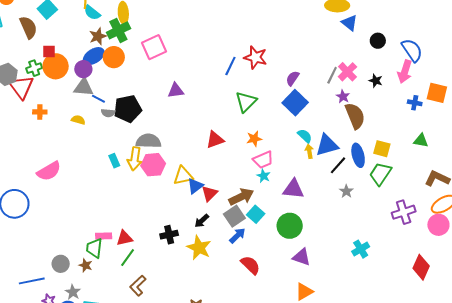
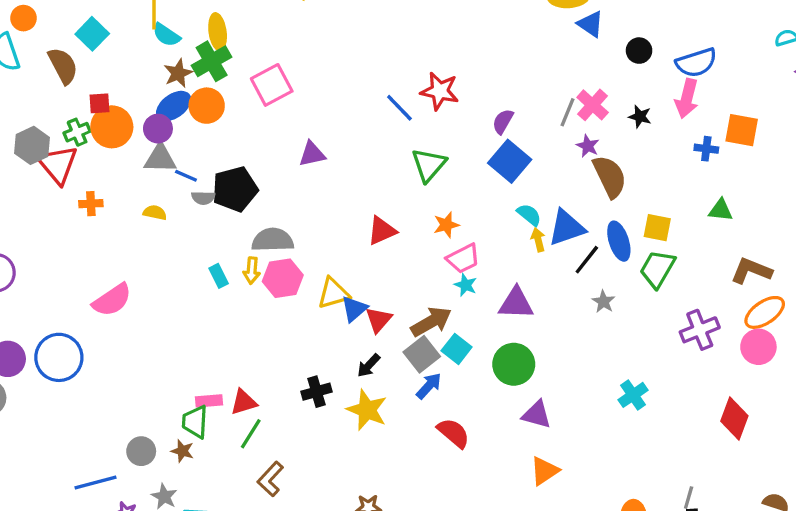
blue semicircle: (412, 50) -> (696, 63), turned 110
blue line: (230, 66) -> (399, 108), turned -66
yellow arrow: (135, 159) -> (252, 271), size x0.7

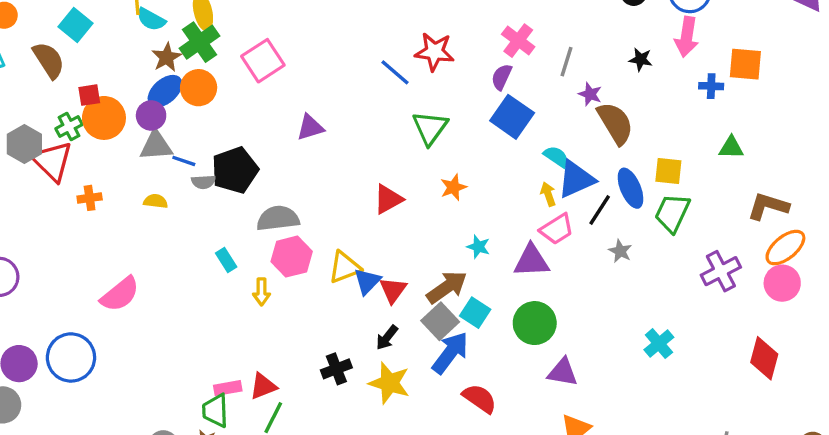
pink cross: (593, 105) -> (518, 41), moved
cyan semicircle: (529, 215) -> (556, 157), moved
pink trapezoid: (463, 258) -> (557, 229), moved
yellow arrow: (252, 271) -> (262, 292), moved
blue arrow: (429, 386) -> (450, 353), size x1.5

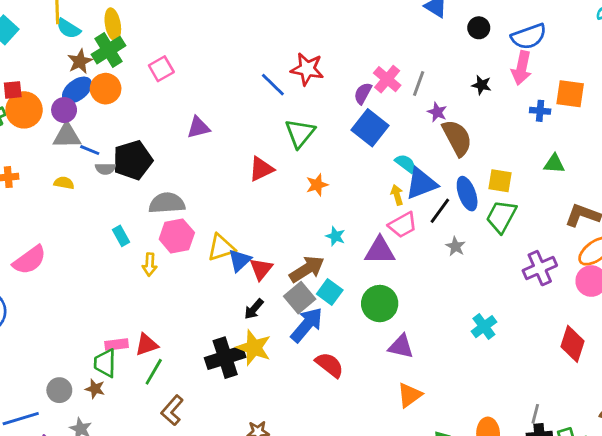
pink cross: (518, 41) -> (387, 79), moved
pink square: (263, 61) -> (161, 69), size x0.7
red triangle: (388, 199) -> (261, 169), moved
black cross: (336, 369) -> (225, 358), moved, size x1.5

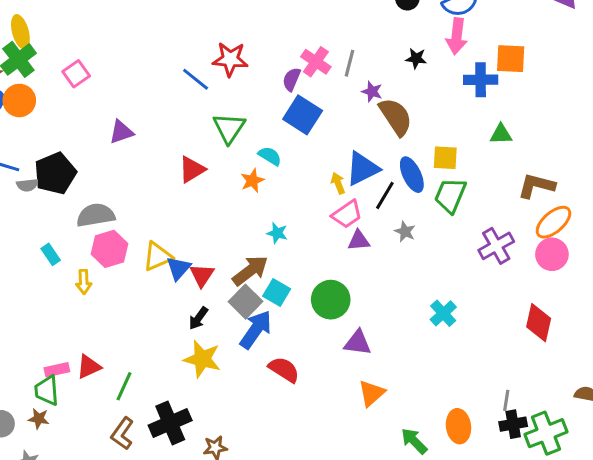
blue cross: (540, 111) -> (481, 80), size x1.5
cyan semicircle: (406, 163) -> (270, 156), moved
purple triangle: (380, 251) -> (359, 241), moved, size x0.7
black cross: (225, 358) -> (170, 423), moved
green line: (154, 372) -> (124, 386), moved

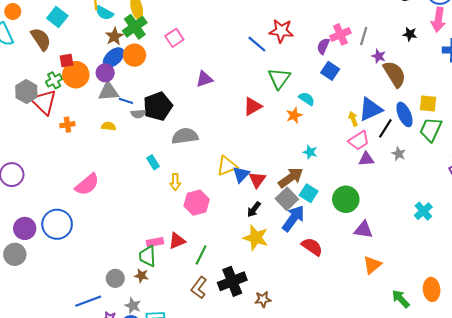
pink cross: (316, 62) -> (340, 34), turned 30
blue square: (303, 115) -> (330, 71), size x0.7
pink hexagon: (110, 249) -> (197, 203), moved

